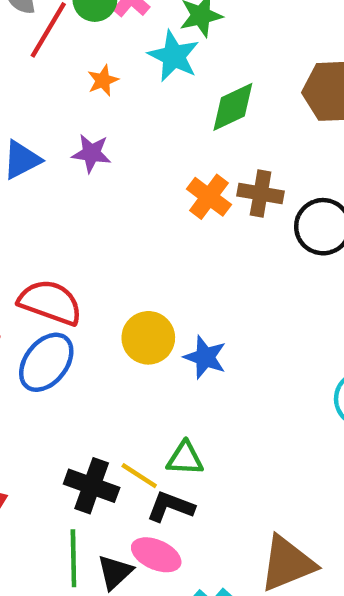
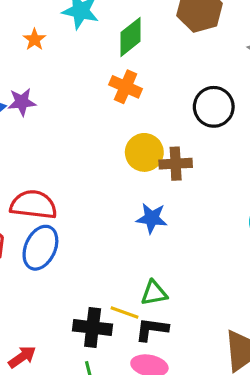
purple star: (91, 153) -> (22, 102), moved
brown cross: (261, 194) -> (176, 164), moved
orange cross: (209, 197) -> (126, 87), moved
yellow circle: (148, 338) -> (144, 152), moved

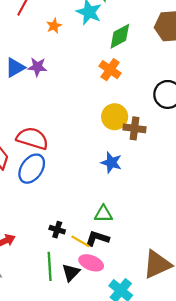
yellow line: (124, 313) -> (80, 241), moved
black cross: (93, 327) -> (57, 230), size x0.6

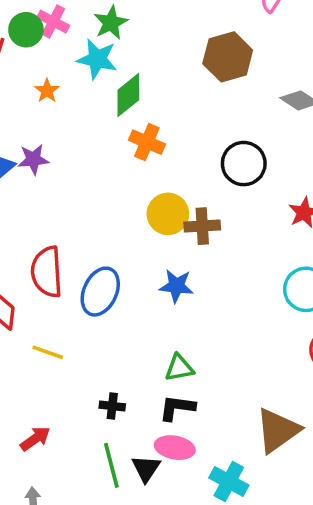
green diamond: (120, 36) -> (128, 95), moved
red semicircle: (32, 138) -> (47, 272), turned -100
blue ellipse: (32, 169) -> (100, 292), moved
yellow line: (80, 241) -> (48, 352), moved

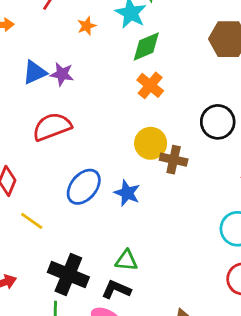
red semicircle: (47, 272) -> (52, 127), moved, turned 57
blue star: (176, 286) -> (127, 193), moved
black cross: (112, 406) -> (68, 275), size x2.0

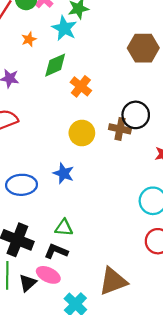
green diamond: (146, 46) -> (55, 65), moved
brown cross: (174, 160) -> (120, 129), moved
blue ellipse: (84, 187) -> (22, 185), moved, turned 48

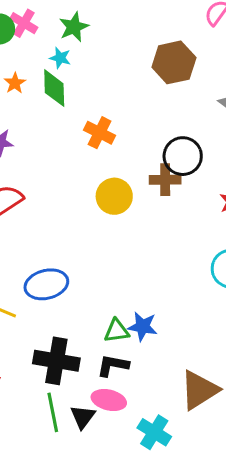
cyan star: (64, 28) -> (60, 58), size x0.6
green diamond: (55, 65) -> (54, 88), moved, turned -56
blue star: (64, 173) -> (143, 326), moved

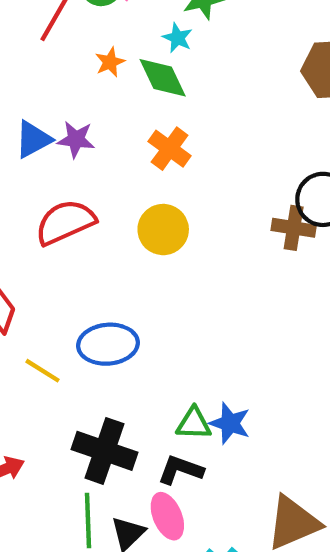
green diamond: (54, 88) -> (163, 78), turned -33
orange cross: (99, 133) -> (170, 149), moved
yellow circle: (114, 196) -> (163, 230), moved
pink ellipse: (109, 400) -> (167, 516), turned 44

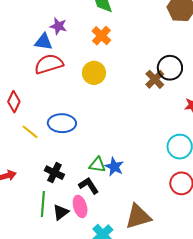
blue triangle: (33, 139) -> (44, 42), moved, turned 30
brown cross: (294, 228) -> (155, 79), turned 30
black cross: (105, 451) -> (54, 173), size x0.7
black L-shape: (180, 470) -> (89, 186), turned 30

